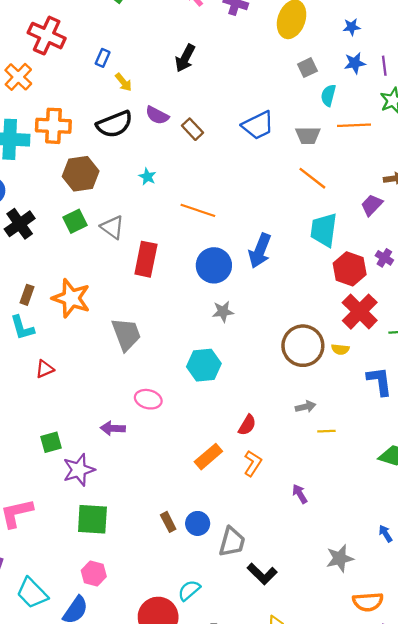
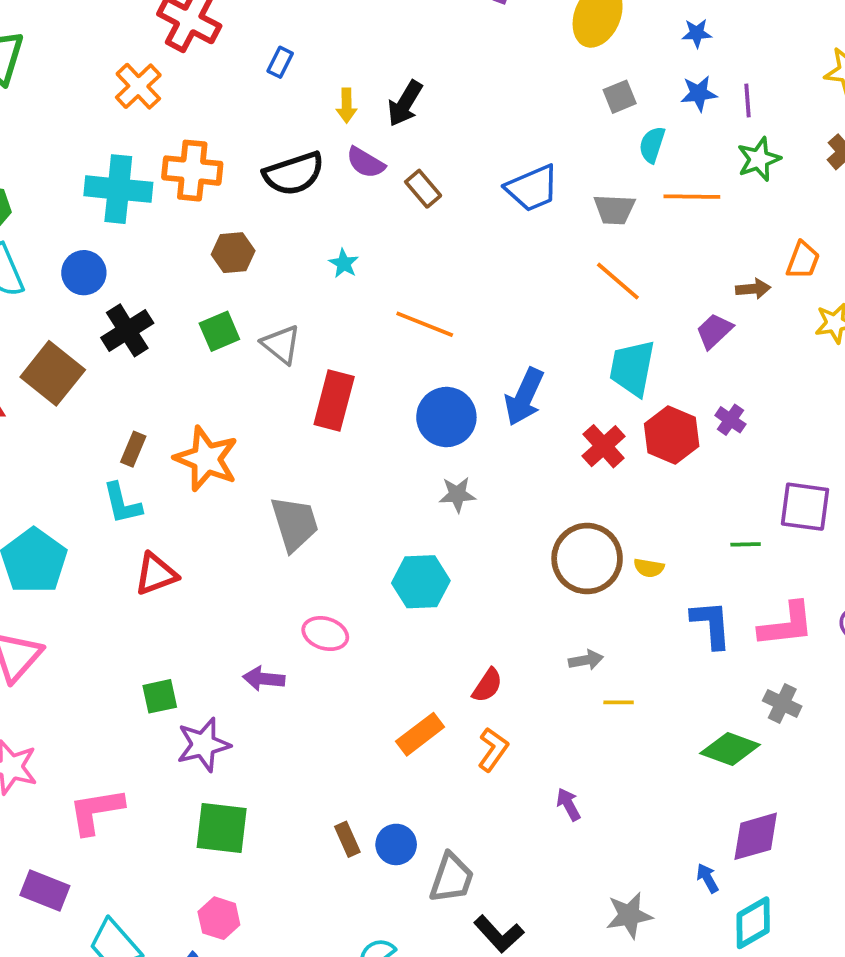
black arrow: (185, 58) -> (405, 104), moved
yellow arrow: (124, 82) -> (347, 106), moved, turned 36
brown hexagon: (81, 174) -> (233, 253), size x0.7
red cross: (360, 312) -> (604, 446), moved, size x0.7
red triangle: (45, 369) -> (156, 574), size x1.4

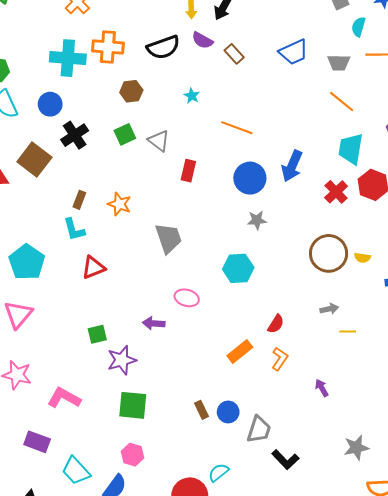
red rectangle: (334, 401) -> (188, 171), size x0.7
orange star: (206, 459) -> (119, 204), size x0.7
pink L-shape: (96, 811) -> (64, 398), turned 40

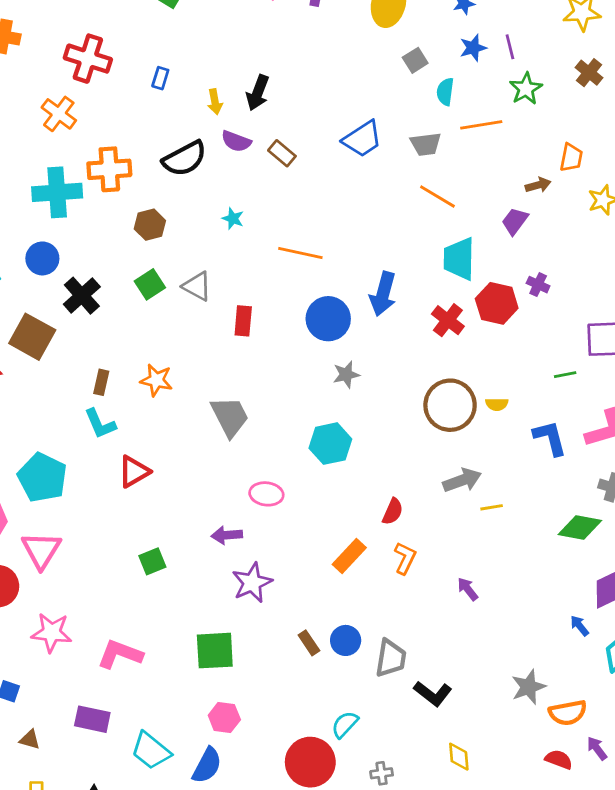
gray arrow: (329, 309) -> (462, 480), size x1.5
purple star: (122, 360) -> (252, 583), moved
gray star: (356, 448) -> (529, 687), moved

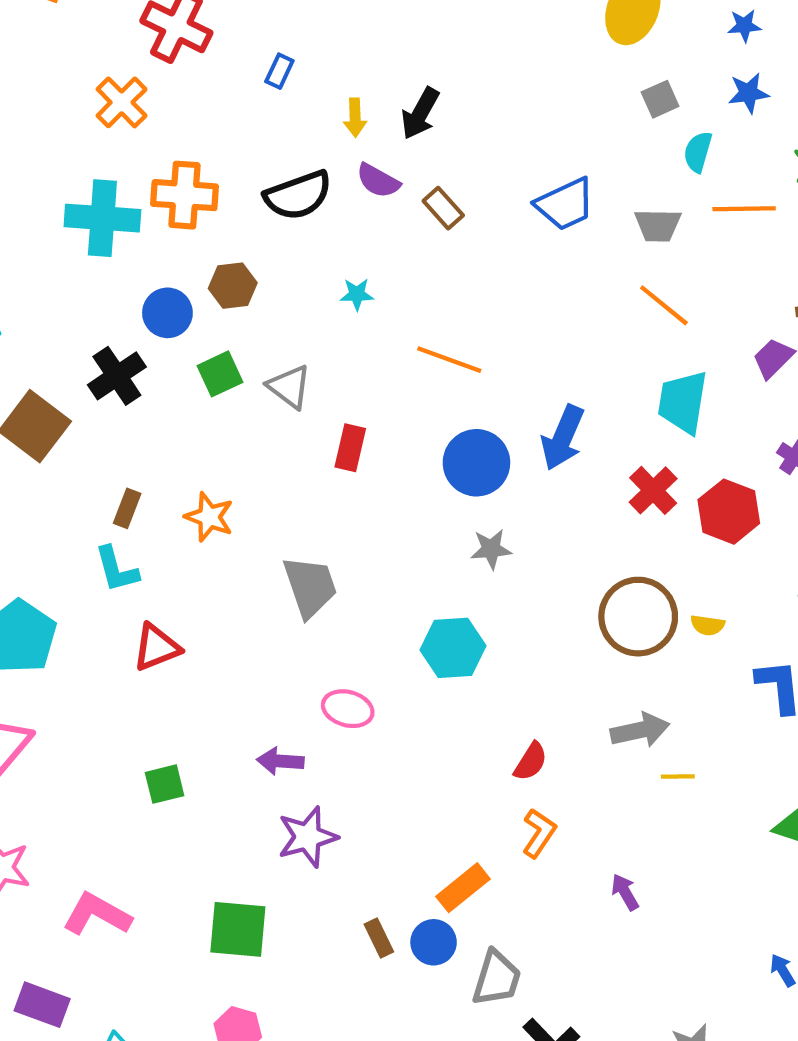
cyan star: (233, 219) -> (357, 294), turned -30
blue circle: (42, 258) -> (167, 313), moved
red hexagon: (497, 303) -> (729, 512), moved
orange rectangle: (349, 556) -> (463, 888), moved

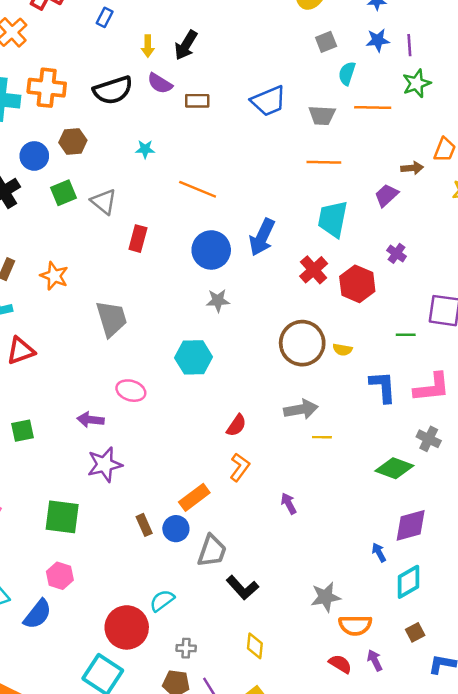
brown rectangle: (443, 208) -> (197, 101), turned -50
orange line: (664, 305) -> (324, 162), turned -40

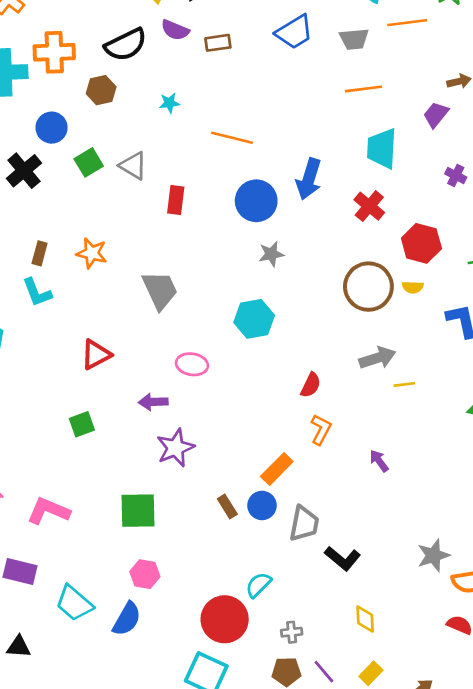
brown hexagon: (73, 141) -> (101, 90), moved
red hexagon: (357, 284) -> (421, 243), moved
red triangle: (21, 351) -> (96, 354), moved

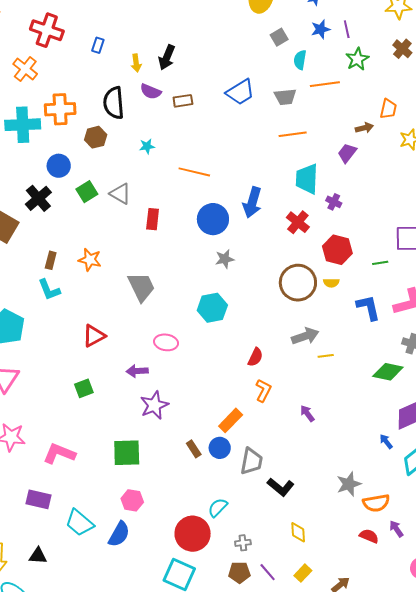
black semicircle: (126, 45) -> (114, 103), turned 112
purple cross: (456, 175) -> (334, 202), moved

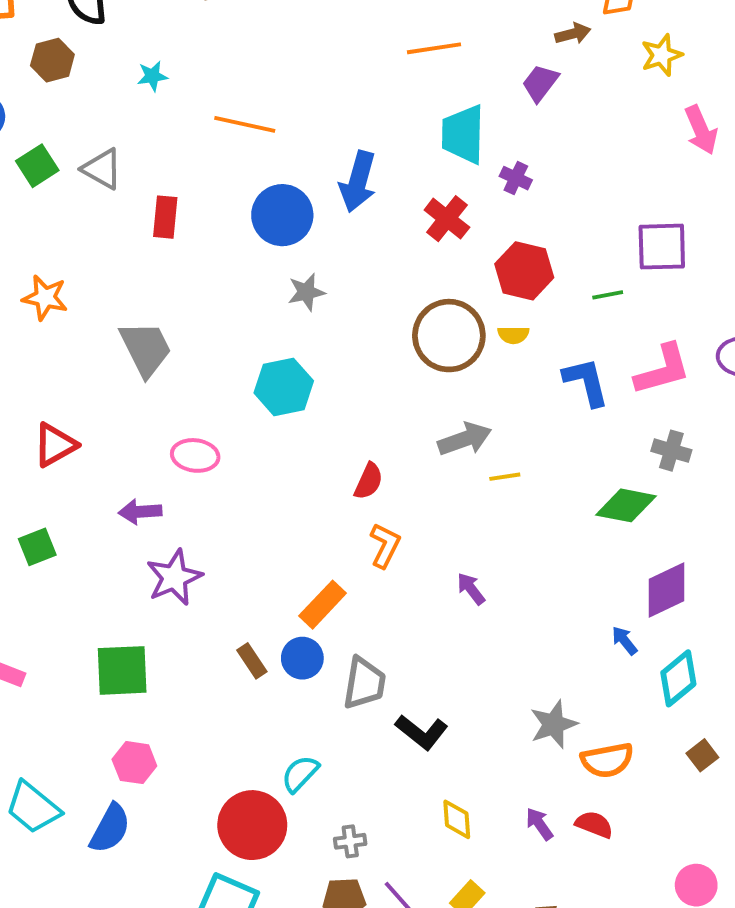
purple arrow: (396, 529) -> (539, 824), moved

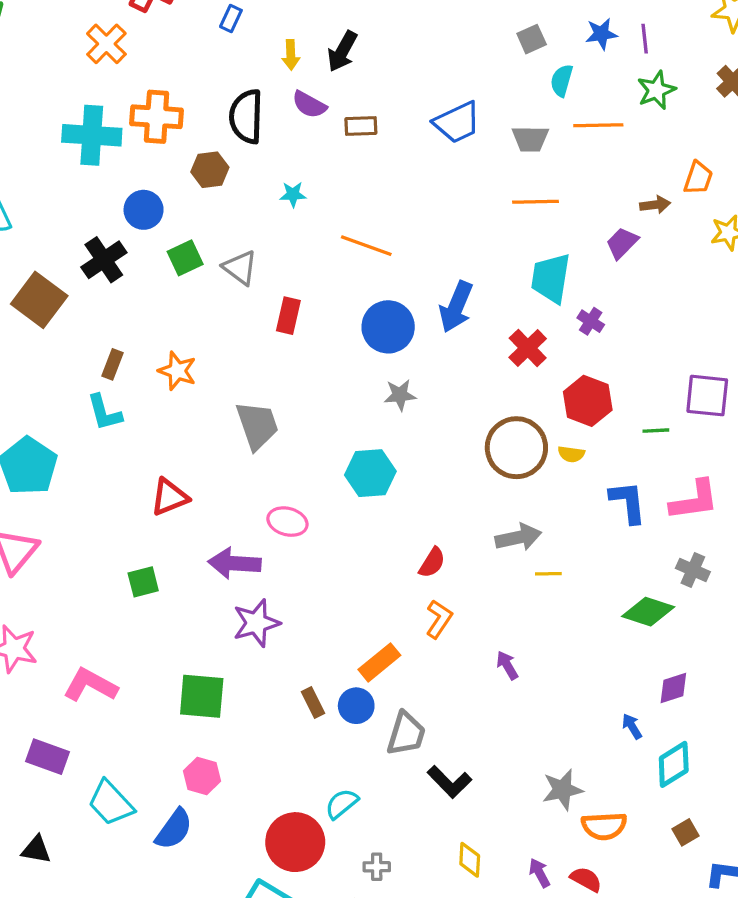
purple arrow: (140, 512) -> (234, 563), size x1.4
purple diamond: (667, 590) -> (673, 688), size x0.7

